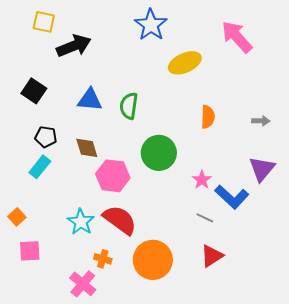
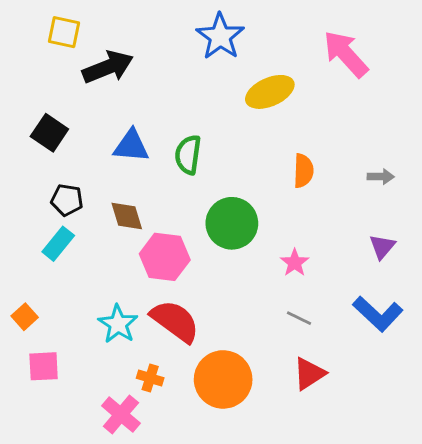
purple triangle: (262, 169) -> (382, 247), size x0.7
blue L-shape: (232, 197) -> (378, 314), moved

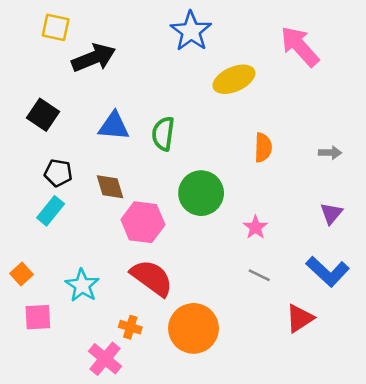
cyan star: (118, 324) -> (82, 285), moved
red triangle: (309, 374) -> (300, 318), moved

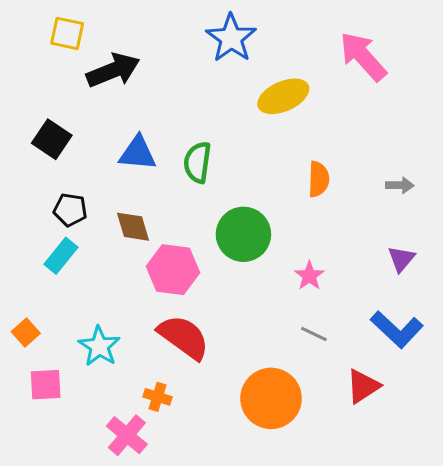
orange circle: (193, 328) -> (271, 398), moved

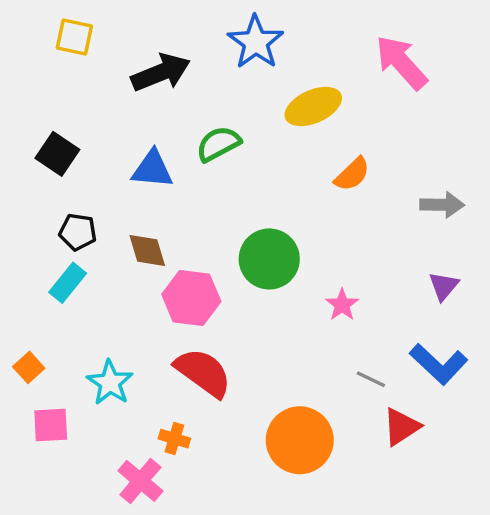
black arrow: (113, 70) -> (161, 73), moved
green semicircle: (197, 162) -> (218, 144), moved, turned 54
orange semicircle: (319, 179) -> (352, 174), moved, turned 44
gray arrow: (400, 185) -> (442, 205), size x1.4
gray line: (314, 334) -> (371, 379), moved

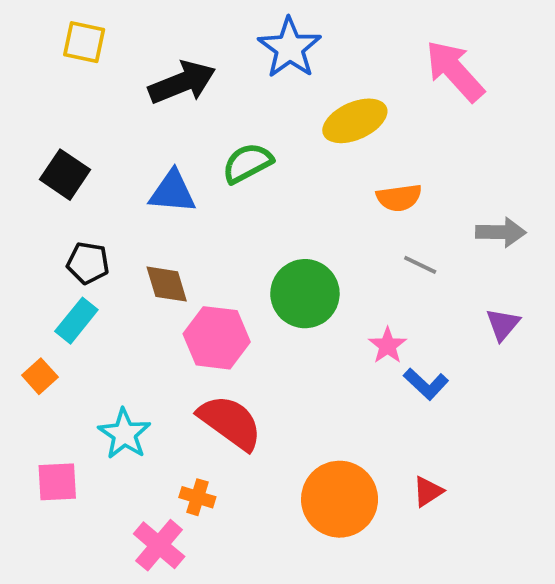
orange semicircle: (352, 174) -> (399, 198), turned 36
blue L-shape: (439, 364) -> (426, 384), moved, size x0.7
orange square: (29, 367) -> (40, 376), moved
gray line: (371, 379) -> (420, 265), moved
red triangle: (401, 427) -> (428, 491), moved, size x0.7

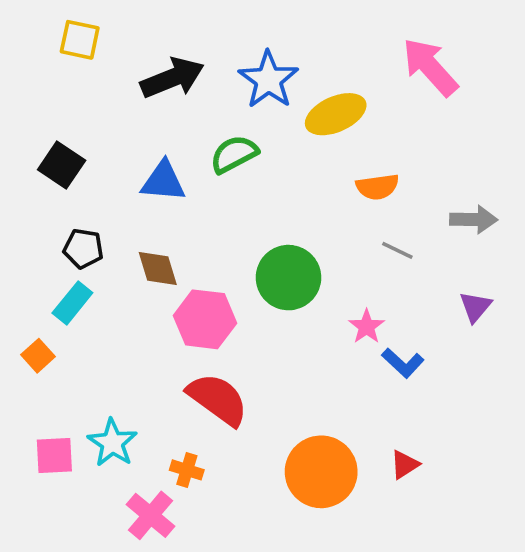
blue star: (290, 48) -> (268, 80), moved
cyan star: (124, 434) -> (112, 443), moved

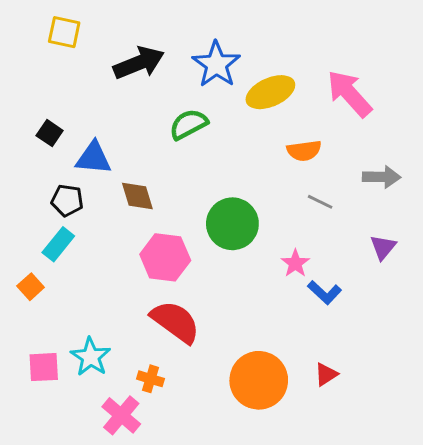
pink arrow: (430, 67) -> (349, 94), moved
black square: (62, 165) -> (50, 133), size x0.7
blue triangle: (163, 181) -> (93, 158), moved
brown diamond: (158, 269) -> (137, 196), moved

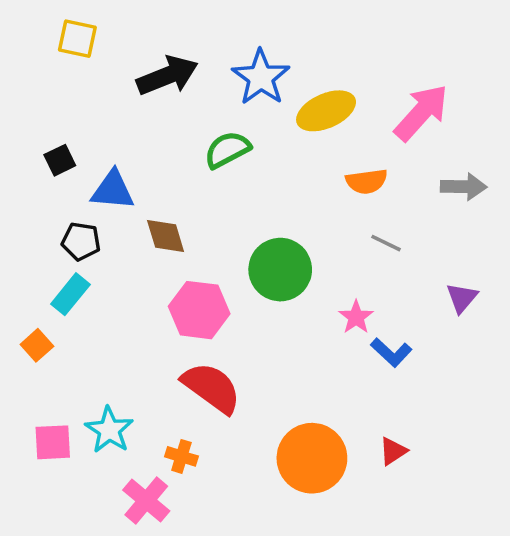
pink arrow: (349, 94) -> (421, 113), turned 84
black square: (50, 133) -> (60, 160), turned 30
gray arrow: (382, 177) -> (464, 187), moved

